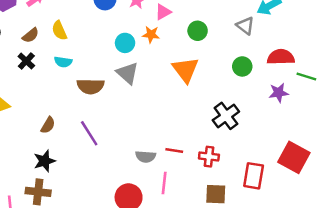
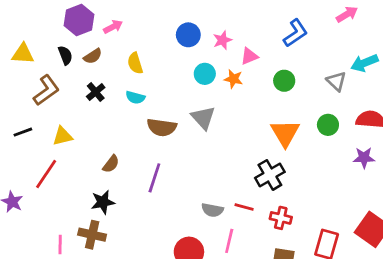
brown semicircle: (31, 35) -> (93, 56), moved
cyan circle: (125, 43) -> (205, 74), moved
orange triangle: (185, 70) -> (285, 133), moved
black cross: (226, 116) -> (270, 175), moved
purple line: (89, 133) -> (154, 178), turned 44

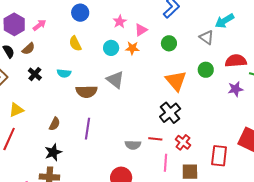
blue circle: (188, 35) -> (80, 13), moved
yellow semicircle: (135, 63) -> (75, 44), moved
red cross: (281, 218) -> (183, 142), turned 35
pink line: (229, 241) -> (166, 163), moved

